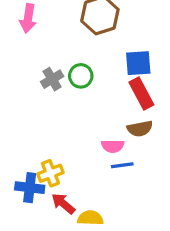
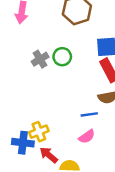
pink semicircle: (113, 146) -> (87, 137), moved, turned -35
blue line: (122, 165) -> (89, 114), moved

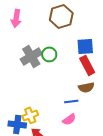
gray cross: (40, 59) -> (31, 56), size x1.5

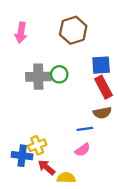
gray cross: (31, 56) -> (38, 77), turned 30

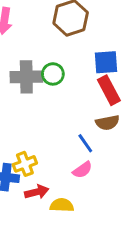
blue line: (85, 129) -> (85, 143), turned 63
red arrow: (46, 167) -> (37, 192), turned 126

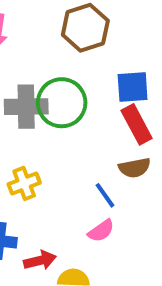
green circle: (53, 74) -> (62, 103), size x1.6
yellow cross: (25, 164) -> (24, 183), moved

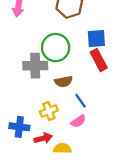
gray cross: (26, 107) -> (35, 66), moved
brown semicircle: (135, 168) -> (64, 82), moved
yellow cross: (24, 183) -> (49, 111), moved

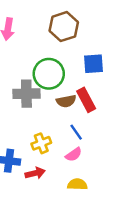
red rectangle: (99, 60) -> (86, 100), moved
brown semicircle: (64, 82) -> (66, 101), moved
yellow semicircle: (62, 148) -> (77, 184), moved

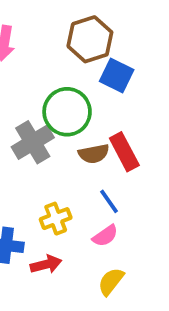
blue square: (93, 64) -> (117, 76), moved, turned 30
gray cross: (26, 94) -> (33, 142), turned -30
yellow semicircle: (77, 184) -> (111, 281), turned -54

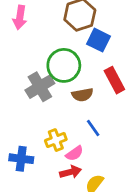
red rectangle: (124, 152) -> (114, 80), moved
pink semicircle: (105, 236) -> (74, 153), moved
red arrow: (46, 264) -> (70, 172), moved

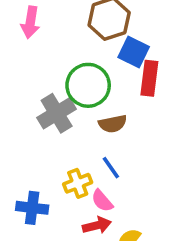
red rectangle: (114, 80) -> (149, 78), moved, turned 35
blue line: (93, 128) -> (111, 168), moved
pink semicircle: (74, 153) -> (102, 201), turned 84

